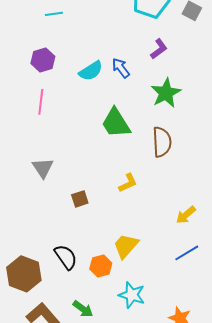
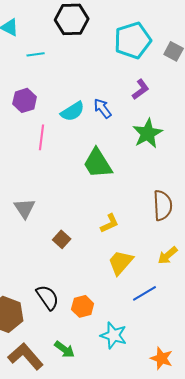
pink line: (41, 102) -> (42, 137), moved
brown semicircle: (162, 142) -> (163, 205), moved
brown square: (80, 199) -> (62, 239), turned -30
yellow trapezoid: (126, 246) -> (121, 262), moved
blue line: (187, 253) -> (145, 293), moved

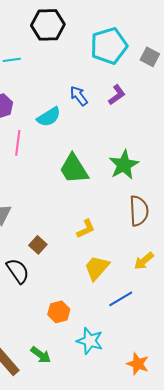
blue arrow: (103, 108) -> (79, 96), moved
green star: (148, 133) -> (124, 165), moved
black semicircle: (48, 297) -> (18, 271), moved

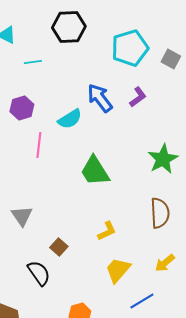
blue arrow: (79, 96) -> (100, 98), size x1.4
green star: (124, 165) -> (163, 159), moved

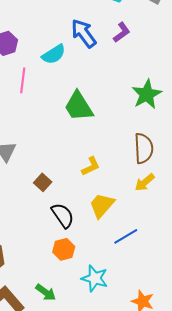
yellow arrow: (165, 263) -> (145, 182), moved
black semicircle: (39, 273) -> (63, 215), moved

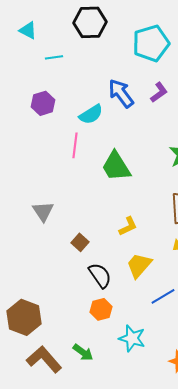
pink line: (23, 80) -> (75, 145), moved

